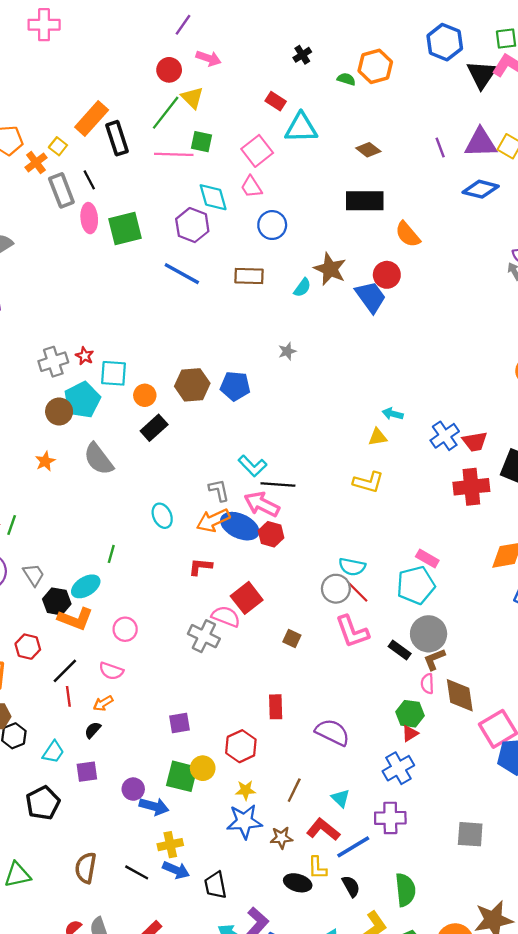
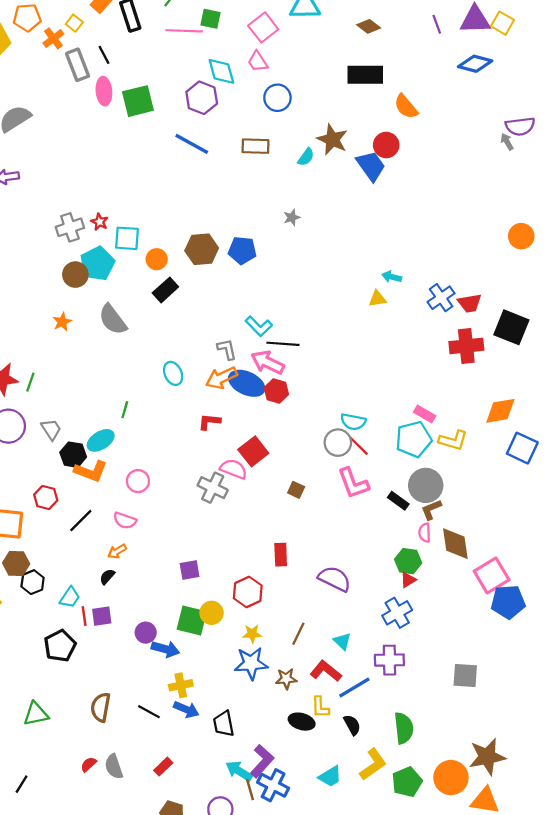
yellow L-shape: (368, 482) -> (453, 440), moved
red line: (68, 696) -> (84, 616), moved

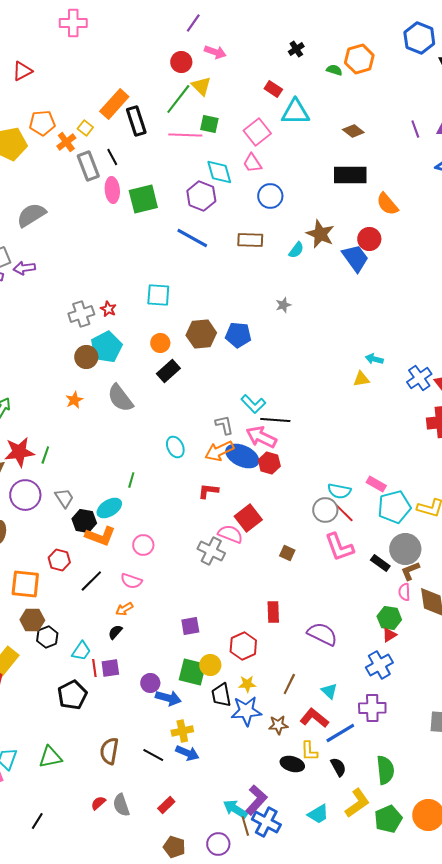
cyan square: (127, 238) -> (158, 295), moved
pink rectangle: (425, 414) -> (376, 484), moved
black trapezoid: (224, 724) -> (221, 695), moved

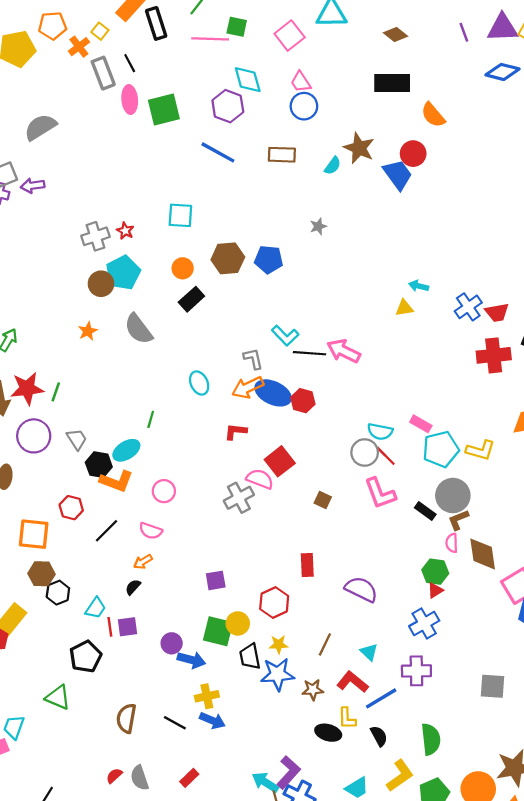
pink trapezoid: (252, 163) -> (301, 82), moved
pink arrow: (261, 437) -> (344, 351), moved
gray cross: (211, 551) -> (239, 498), turned 36
green triangle: (50, 757) -> (58, 697), moved, turned 35

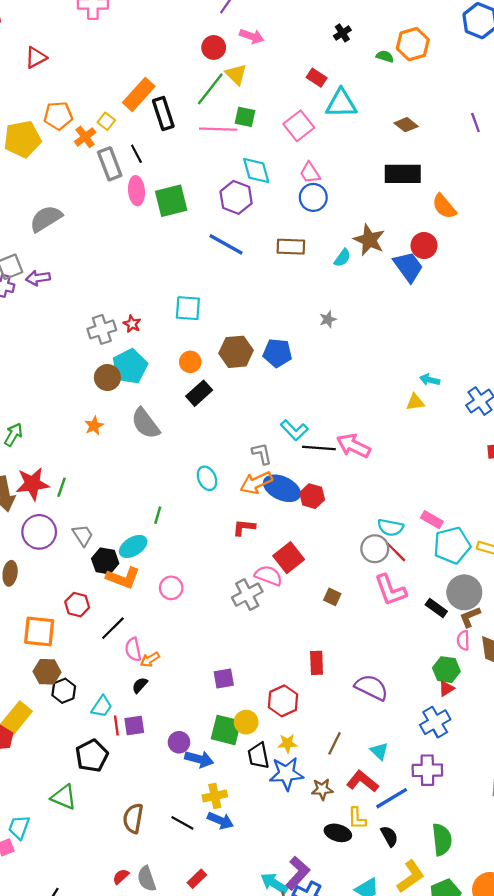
pink semicircle: (151, 531) -> (133, 649), moved, turned 60

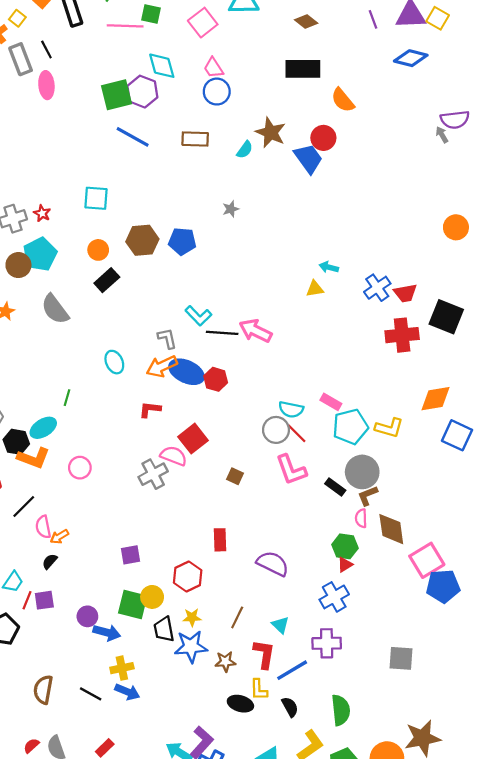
green square: (171, 201) -> (116, 95), moved
red line: (116, 725) -> (27, 600), turned 30
red L-shape: (362, 781) -> (264, 654), turned 60

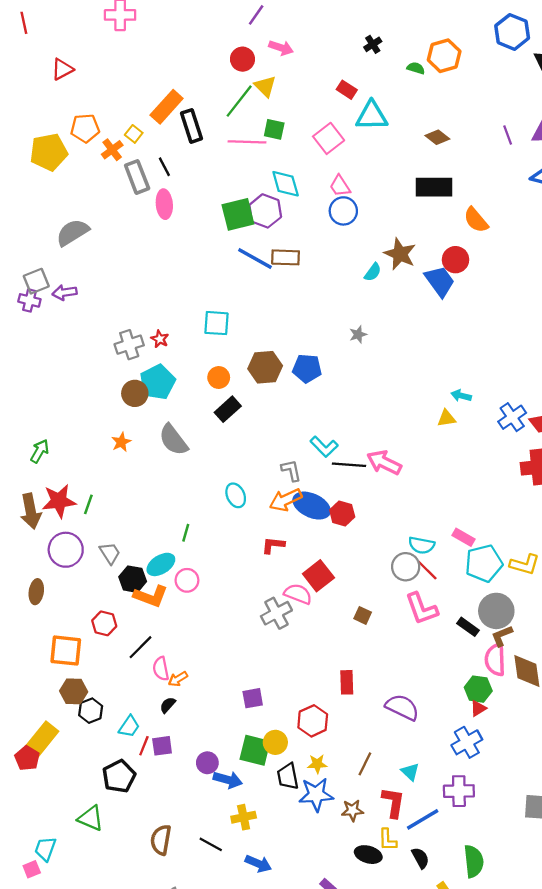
brown rectangle: (195, 139) -> (286, 257), moved
pink circle: (80, 468) -> (187, 580), moved
pink semicircle: (361, 518) -> (495, 660), size x1.6
blue arrow: (127, 692) -> (258, 864), moved

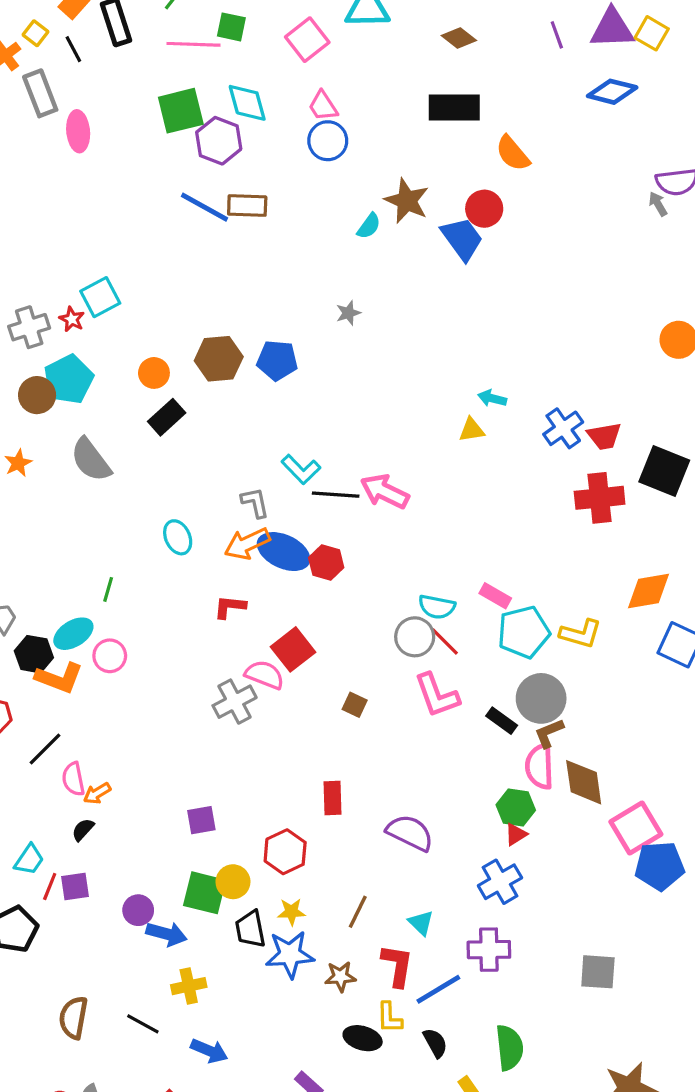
black line: (164, 167) -> (73, 49), moved
green square: (238, 214) -> (181, 111), moved
cyan square: (216, 323) -> (100, 297), moved, turned -32

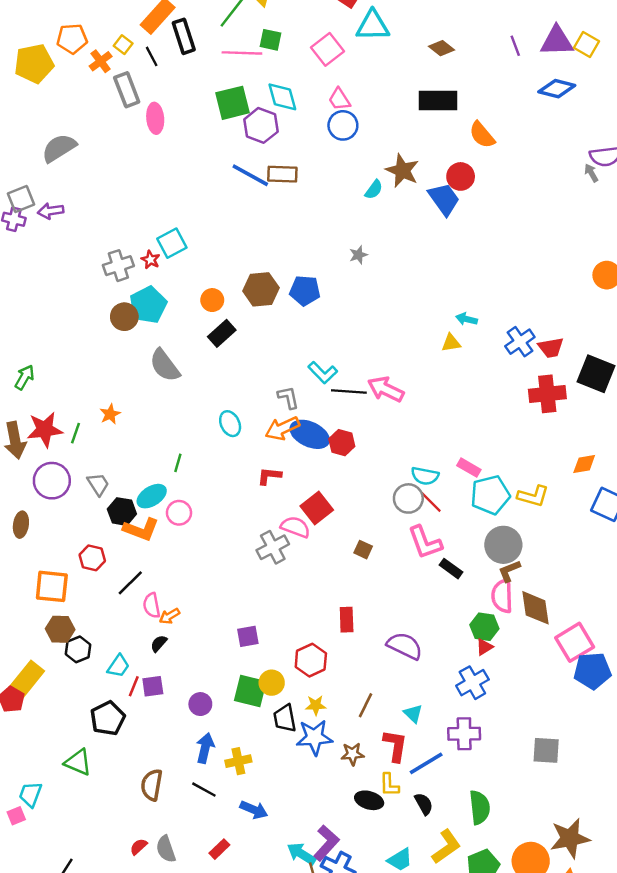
orange star: (18, 463) -> (110, 414), moved
orange diamond: (649, 591) -> (584, 464), size x0.7
black rectangle: (502, 721) -> (451, 569), moved
blue arrow: (167, 934) -> (205, 748), moved, turned -92

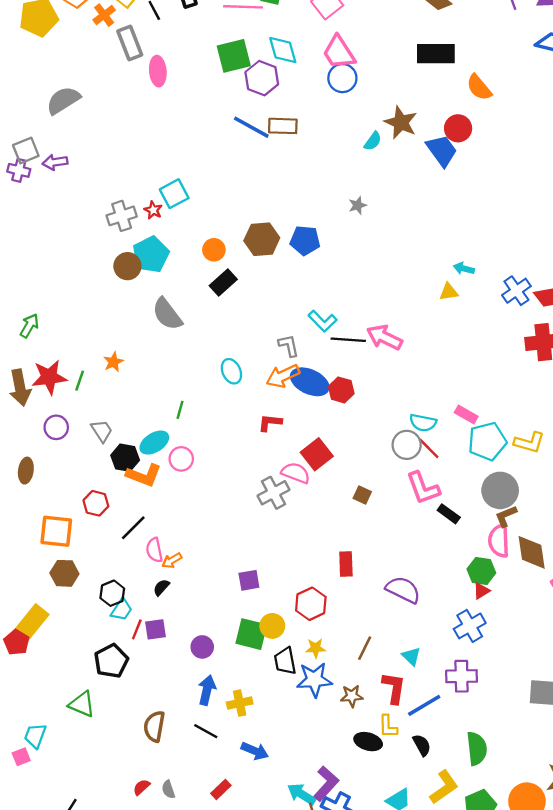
pink trapezoid: (339, 99) -> (339, 52), size x1.5
purple circle: (52, 481) -> (56, 427), size x0.7
black hexagon: (78, 649) -> (112, 593), moved
gray semicircle: (166, 849) -> (168, 789), size x0.7

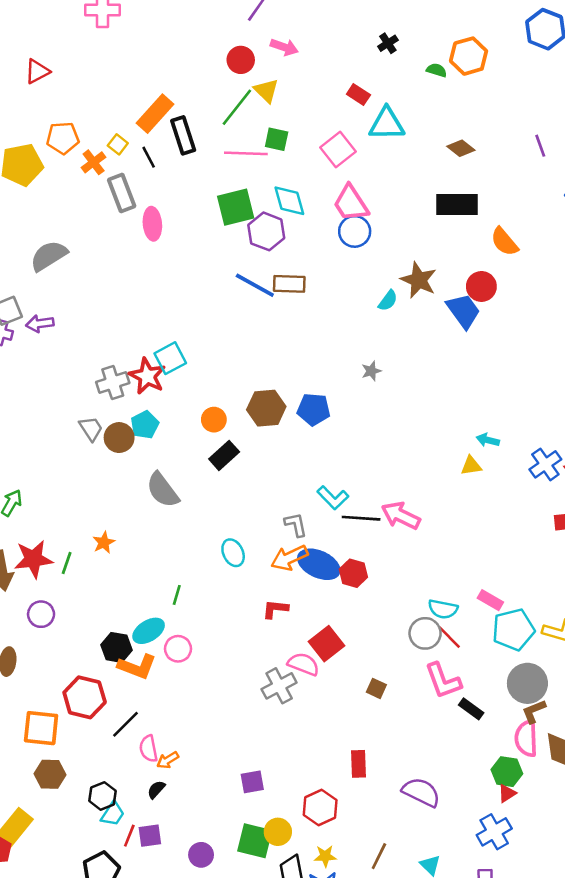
red star: (153, 210) -> (147, 376), size x1.8
cyan pentagon: (151, 254) -> (145, 425), size x0.7
gray trapezoid: (102, 431) -> (91, 429), moved
red hexagon: (96, 503) -> (85, 697), size x1.5

